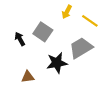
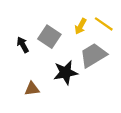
yellow arrow: (67, 12) -> (81, 26), moved

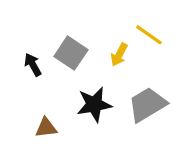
yellow arrow: (81, 26) -> (119, 55), moved
gray trapezoid: (93, 55) -> (147, 104), moved

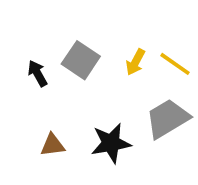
yellow line: (149, 35) -> (175, 64), moved
black star: (94, 104) -> (111, 143), moved

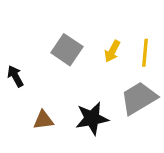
yellow line: (175, 64) -> (145, 53), turned 60
black arrow: (37, 73) -> (15, 76), moved

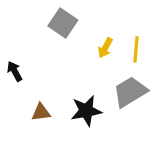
gray square: (67, 50) -> (63, 23), moved

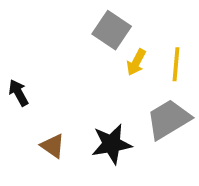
gray square: (63, 23) -> (112, 30), moved
brown triangle: (41, 112) -> (53, 146), turned 42

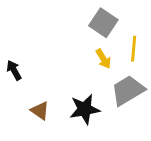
gray square: (112, 30) -> (103, 23), moved
yellow arrow: (136, 62) -> (103, 59), moved, turned -60

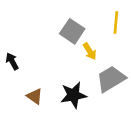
gray square: (103, 23) -> (72, 31), moved
yellow line: (134, 49) -> (116, 23), moved

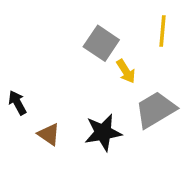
black arrow: (12, 61) -> (17, 103), moved

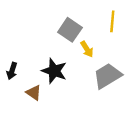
black arrow: (17, 103) -> (12, 71), turned -133
black star: (103, 132) -> (54, 71), moved, turned 30

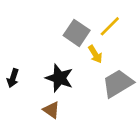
yellow line: (112, 21) -> (110, 26), moved, turned 40
brown triangle: (34, 93) -> (51, 110), moved

